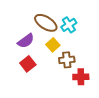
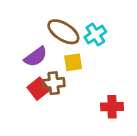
yellow square: (53, 45) -> (73, 62), turned 32
brown cross: (67, 60) -> (54, 83), moved

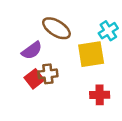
cyan cross: (95, 35) -> (108, 31), moved
yellow square: (73, 62) -> (91, 54), moved, size x1.6

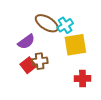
cyan cross: (108, 31) -> (65, 25), moved

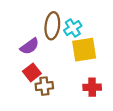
brown ellipse: (47, 23) -> (52, 26), turned 65
brown cross: (40, 61) -> (44, 86), moved

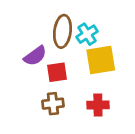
red square: (32, 72) -> (57, 72), moved, turned 30
red cross: (92, 87) -> (98, 105), moved

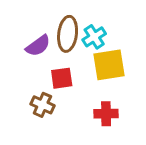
purple semicircle: (35, 56) -> (38, 46), moved
brown cross: (53, 104) -> (42, 105), moved, turned 30

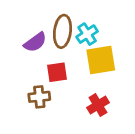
brown cross: (42, 105) -> (39, 97), turned -30
red cross: (106, 114) -> (98, 105), turned -30

